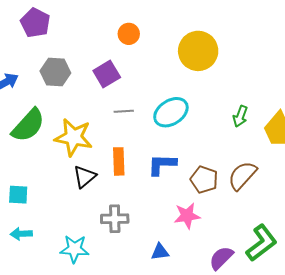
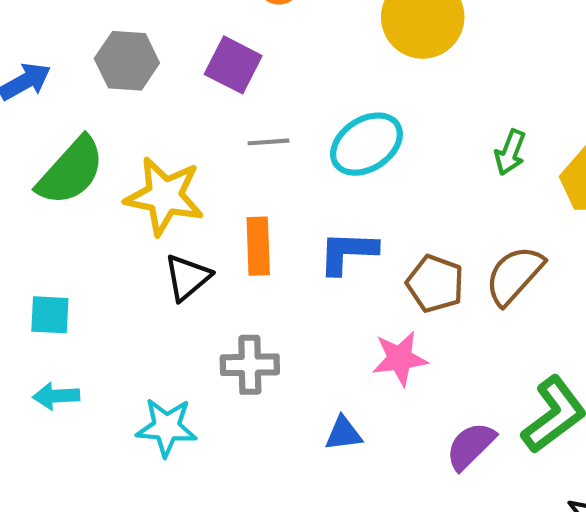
purple square: (107, 74) -> (233, 65), turned -32

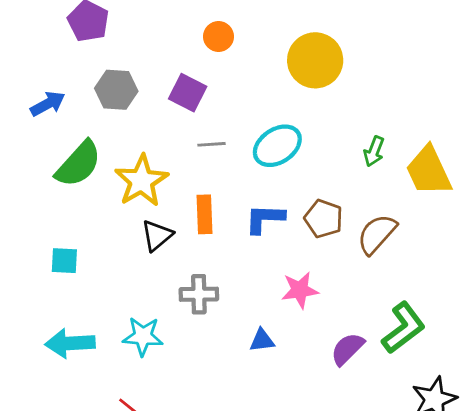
yellow star: (164, 196) -> (141, 181), turned 30
brown pentagon: (435, 284) -> (324, 219), moved
cyan arrow: (56, 396) -> (70, 343), moved, size x1.6

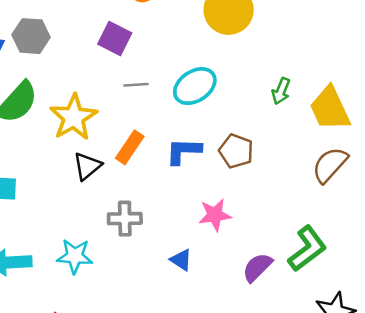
gray hexagon: (116, 90) -> (31, 36), moved
orange rectangle: (205, 214) -> (130, 147), turned 36
brown semicircle: (377, 234) -> (330, 165), moved
blue triangle: (262, 340) -> (181, 260), turned 40

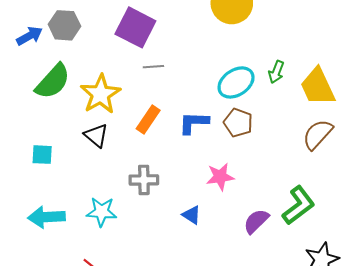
purple square: (115, 39) -> (135, 27), size x1.4
cyan ellipse: (195, 86) -> (236, 82), moved
black triangle: (87, 166) -> (96, 135), moved, turned -40

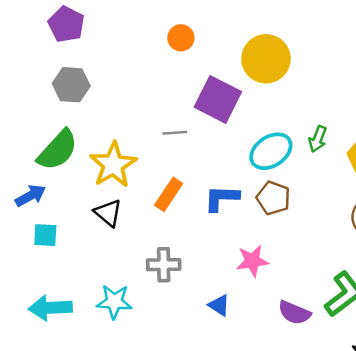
purple square: (135, 27) -> (218, 99), moved
blue arrow: (29, 36) -> (31, 196), moved
purple semicircle: (256, 221) -> (294, 313), turned -112

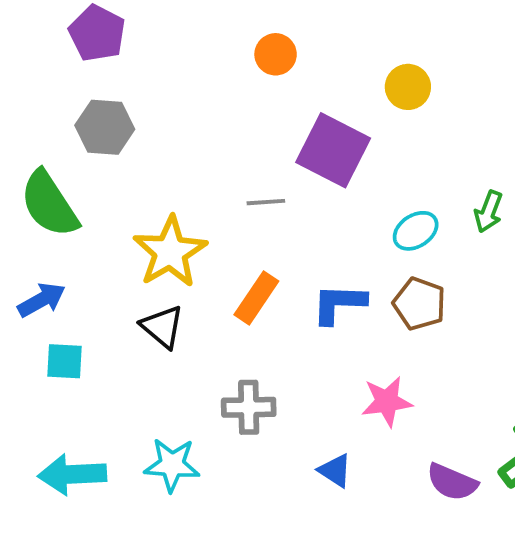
yellow circle: (266, 59) -> (408, 87), size x0.6
green semicircle: (58, 150) -> (49, 204), moved, turned 105
cyan ellipse: (271, 151) -> (416, 231), size x0.7

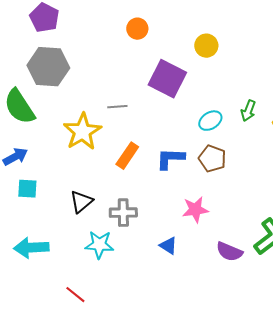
gray hexagon: (105, 127) -> (48, 67), size x1.4
gray line: (266, 202) -> (117, 107), moved
black triangle: (162, 327) -> (81, 202), moved, turned 40
cyan star: (172, 465) -> (99, 245), moved

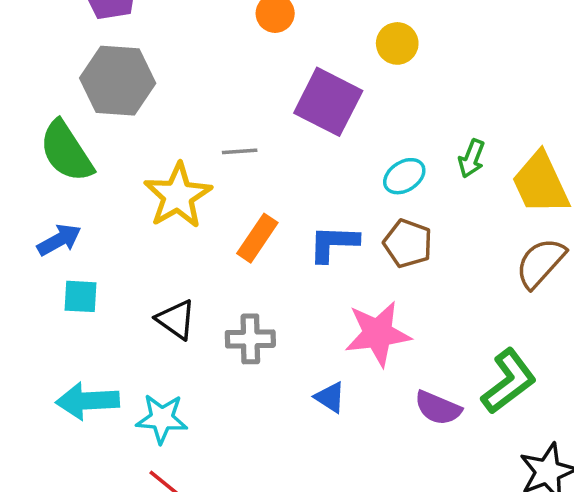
black triangle: (81, 202) -> (176, 319), turned -45
pink star: (195, 210) -> (378, 334), size x1.4
cyan star: (99, 245) -> (162, 419), moved

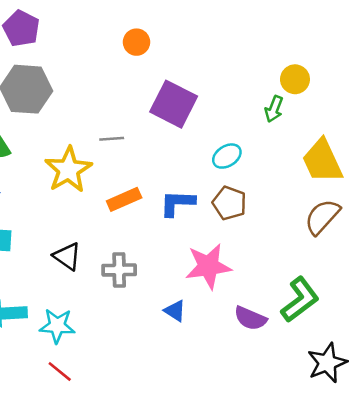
yellow circle: (397, 43) -> (295, 79), moved
green arrow: (472, 158) -> (274, 109), moved
orange rectangle: (257, 238) -> (124, 199), turned 32

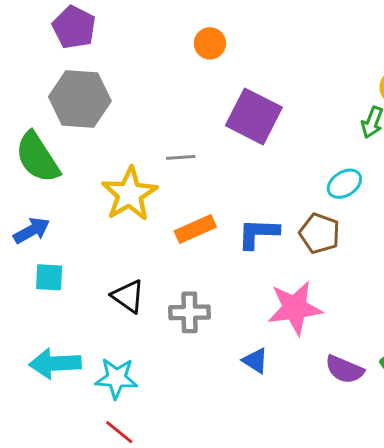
cyan ellipse: (227, 156) -> (344, 184), moved

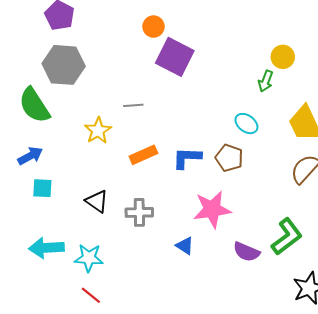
purple square: (254, 116) -> (175, 57), moved
cyan ellipse: (344, 184) -> (246, 124), turned 70
yellow star: (130, 194) -> (98, 131), size x0.7

